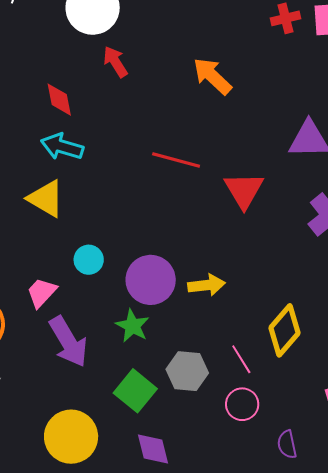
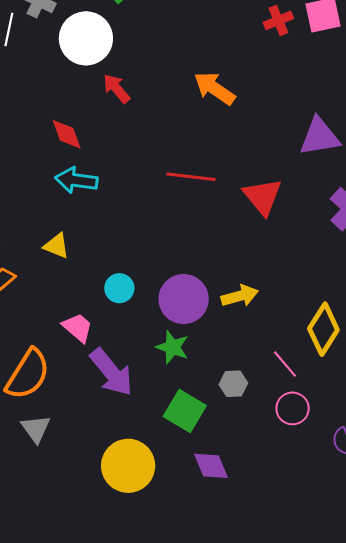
yellow triangle: (46, 199) -> (57, 246), moved, size x0.7
pink trapezoid: (42, 293) -> (78, 328), turned 96
gray hexagon: (187, 371) -> (233, 384), size x0.7

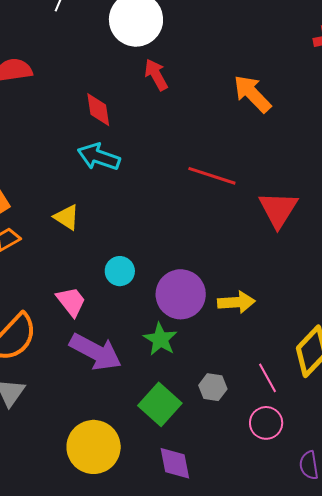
purple arrow: (111, 372) -> (96, 352), turned -34

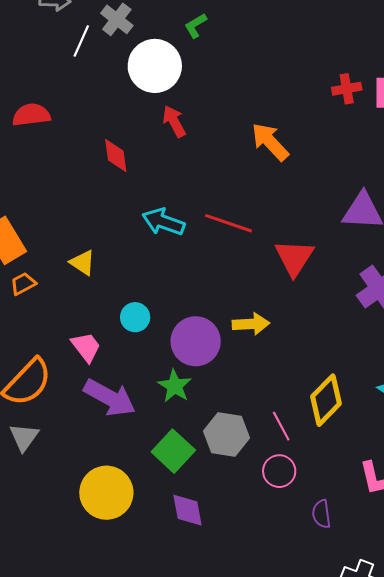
cyan arrow: (99, 157) -> (163, 222), moved
yellow arrow: (236, 302) -> (251, 324), moved
gray hexagon: (213, 387) -> (227, 435), size x1.6

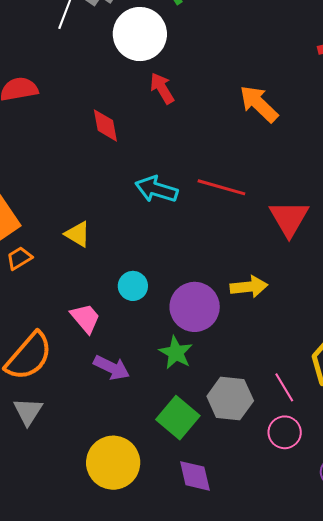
purple arrow: (110, 398) -> (112, 368), size x0.7

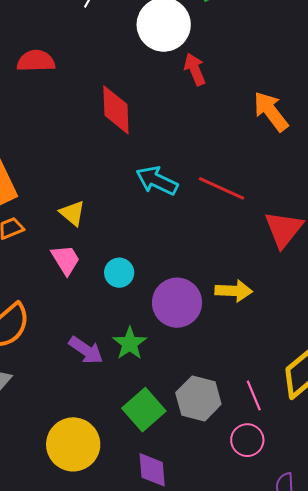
red arrow: (162, 88) -> (195, 69), moved
red diamond: (105, 125) -> (116, 110), size x1.4
pink trapezoid: (85, 318) -> (66, 260), moved
green star: (176, 353) -> (130, 343), moved

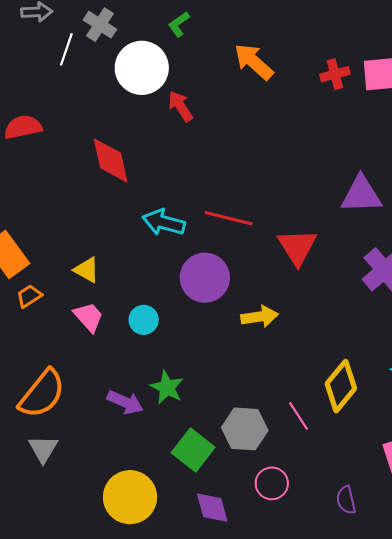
orange arrow: (271, 111) -> (254, 62), moved
purple circle: (177, 303) -> (205, 278), moved
pink circle: (247, 440) -> (272, 483), moved

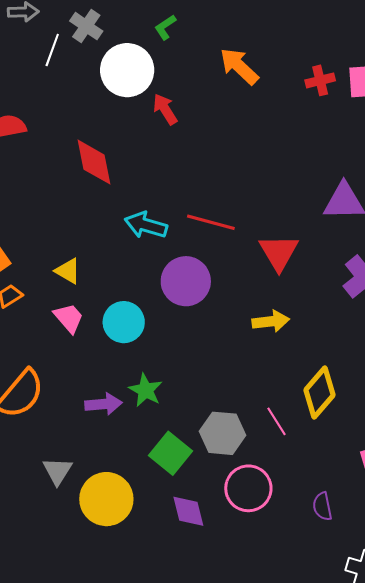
yellow arrow: (260, 317) -> (271, 321), moved
cyan circle: (144, 320) -> (124, 322), size x1.4
purple arrow: (125, 402) -> (104, 404), turned -30
gray triangle: (43, 449) -> (57, 471), moved
pink circle: (272, 483) -> (248, 488), size x1.4

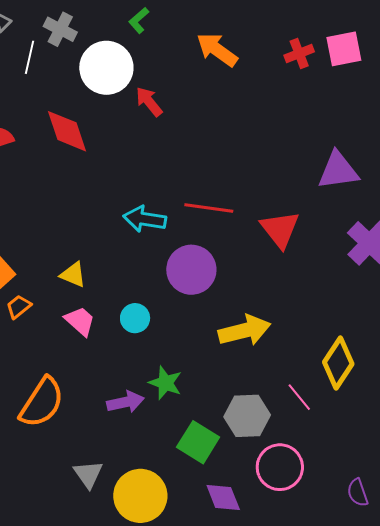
red diamond: (94, 162) -> (67, 131), moved
yellow arrow: (271, 321) -> (244, 331), moved, size x1.4
cyan circle: (124, 322) -> (135, 318), size x0.7
purple semicircle: (322, 506) -> (358, 493), moved

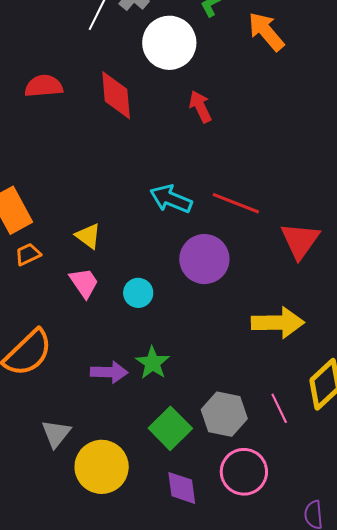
orange arrow: (217, 50) -> (266, 31), moved
red arrow: (149, 102) -> (200, 107), moved
yellow arrow: (244, 331) -> (278, 323), moved

